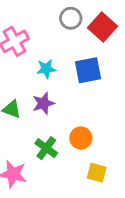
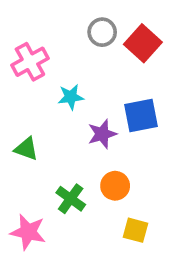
blue square: (88, 70) -> (141, 115), moved
purple star: (43, 103) -> (102, 134), moved

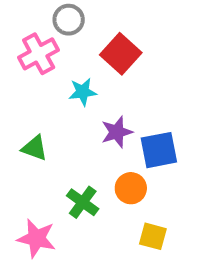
gray circle: (102, 32) -> (69, 20), moved
red square: (143, 43) -> (121, 54), moved
blue square: (141, 115) -> (159, 150), moved

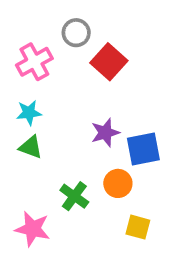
gray circle: (69, 20) -> (76, 33), moved
cyan star: (83, 92) -> (29, 113), moved

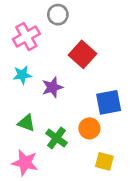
red square: (109, 62) -> (83, 54), moved
purple star: (105, 133) -> (52, 87), moved
green triangle: (31, 147) -> (26, 123), moved

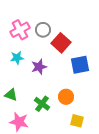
gray circle: (58, 15) -> (43, 30), moved
blue square: (109, 102) -> (80, 65), moved
green triangle: (26, 123) -> (11, 95), moved

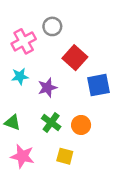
gray circle: (43, 30) -> (52, 26), moved
green cross: (42, 104) -> (51, 123), moved
yellow square: (77, 121) -> (65, 156), moved

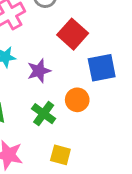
orange circle: (81, 125) -> (77, 100), moved

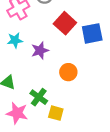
blue square: (102, 68) -> (92, 33), moved
green cross: (44, 114) -> (39, 97), moved

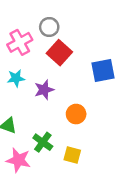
red square: (65, 23) -> (59, 53), moved
yellow square: (56, 113) -> (72, 155), moved

